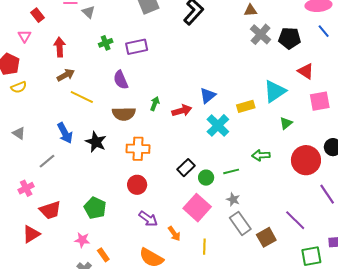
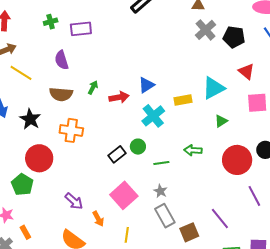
green circle: (206, 178) -> (138, 147), moved
red circle: (137, 185) -> (39, 158), moved, size x1.4

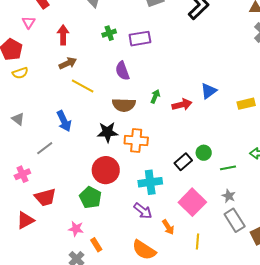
cyan cross: (153, 116) -> (150, 182), moved, turned 35
black star: (30, 119) -> (108, 132), moved, turned -30

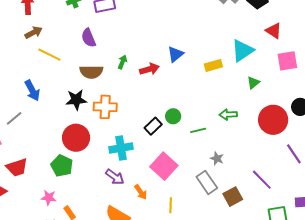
gray star: (229, 196) -> (217, 158), moved

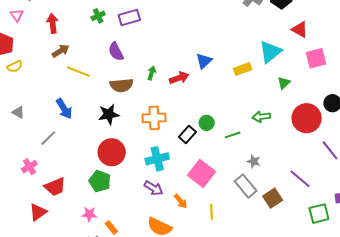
orange cross: (105, 107) -> (154, 118), moved

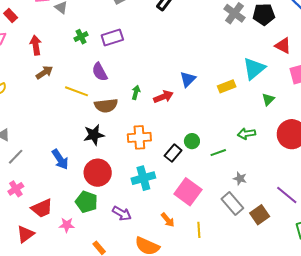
yellow line: (78, 72) -> (76, 91), moved
blue arrow: (64, 109) -> (60, 159), moved
gray line: (48, 138) -> (16, 157), moved
purple arrow: (153, 188) -> (122, 213), moved
pink star: (89, 214) -> (67, 225), moved

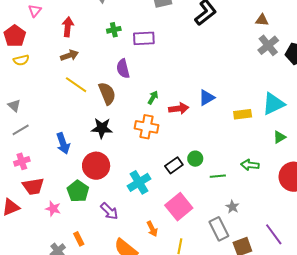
yellow line: (76, 91) -> (76, 85), moved
brown semicircle: (106, 105) -> (107, 93), moved, turned -120
orange cross: (139, 137) -> (146, 127), moved
cyan cross: (143, 178) -> (139, 182), turned -30
pink cross: (16, 189) -> (22, 161), moved

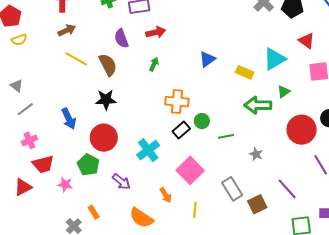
red arrow: (179, 108) -> (156, 32), moved
yellow rectangle: (243, 114) -> (245, 72), turned 36
orange cross: (146, 127) -> (177, 102), moved
green arrow: (250, 165) -> (258, 105), moved, size x1.5
gray star: (232, 207) -> (256, 154), moved

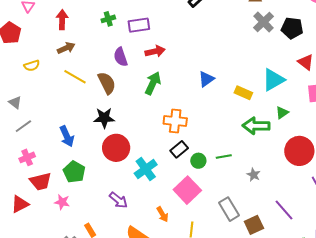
yellow semicircle: (19, 40) -> (32, 66), moved
green arrow: (154, 64) -> (153, 83), size x1.6
green circle: (202, 121) -> (198, 161), moved
red circle: (104, 138) -> (116, 148), moved
green pentagon: (88, 165) -> (74, 172), moved

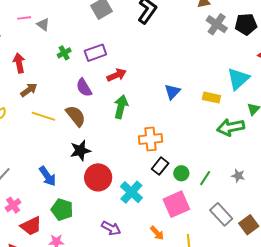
green line: (224, 157) -> (205, 178), moved, turned -35
pink square: (187, 190) -> (176, 204), turned 32

